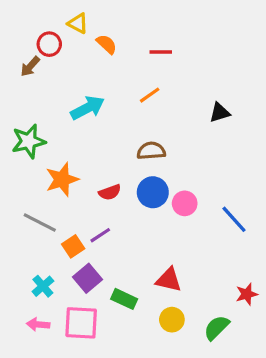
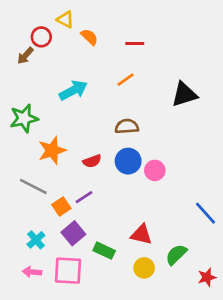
black triangle: (220, 113) -> (184, 94), size x1.5
blue line: (234, 219) -> (206, 213), moved
red star: (247, 294) -> (207, 277), moved
green semicircle: (217, 328) -> (176, 255), moved

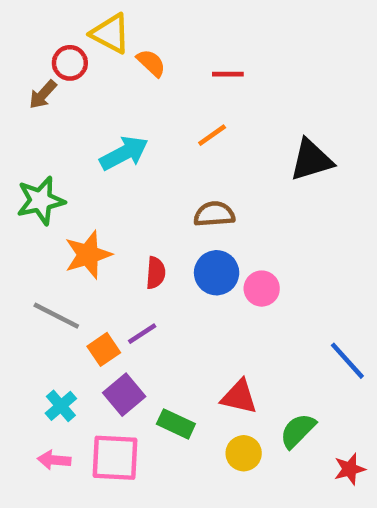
yellow triangle: (65, 20) -> (111, 34), size x1.4
red semicircle: (92, 161) -> (156, 273), turned -66

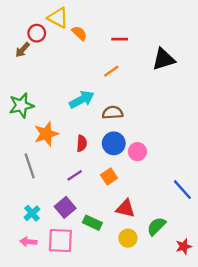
cyan arrow: (124, 153) -> (82, 100), moved
black triangle: (311, 160) -> (163, 59), moved
gray line: (56, 316) -> (30, 166), turned 45
orange square: (104, 349) -> (109, 177), moved

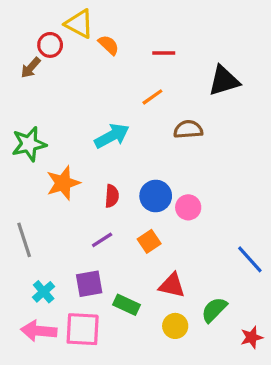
brown semicircle: (113, 113) -> (188, 129), moved
gray line: (30, 166) -> (24, 240), moved
purple square: (65, 207) -> (89, 284), turned 30
pink arrow: (28, 242) -> (39, 331), size x1.5

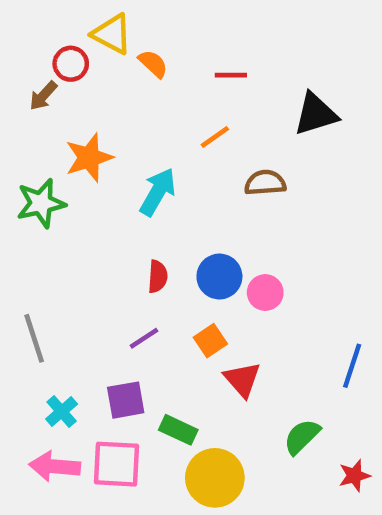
cyan arrow: (112, 136) -> (158, 192), turned -32
orange star: (63, 183) -> (89, 158), moved
blue line: (250, 259) -> (352, 366), turned 60
red triangle: (172, 285) -> (242, 379), moved, turned 36
yellow circle: (175, 326) -> (215, 478), moved, size x1.6

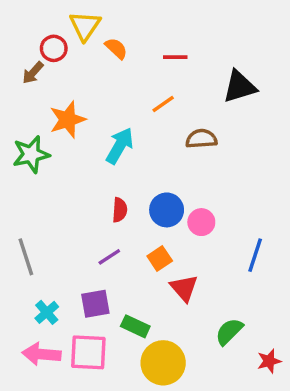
yellow triangle: (112, 34) -> (85, 26), turned 36
blue line: (352, 366) -> (255, 255), moved

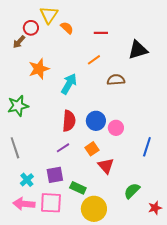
green star: (31, 154) -> (18, 106), moved
red semicircle: (120, 210) -> (69, 121), size x1.5

